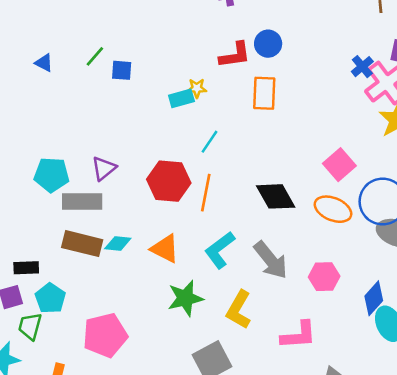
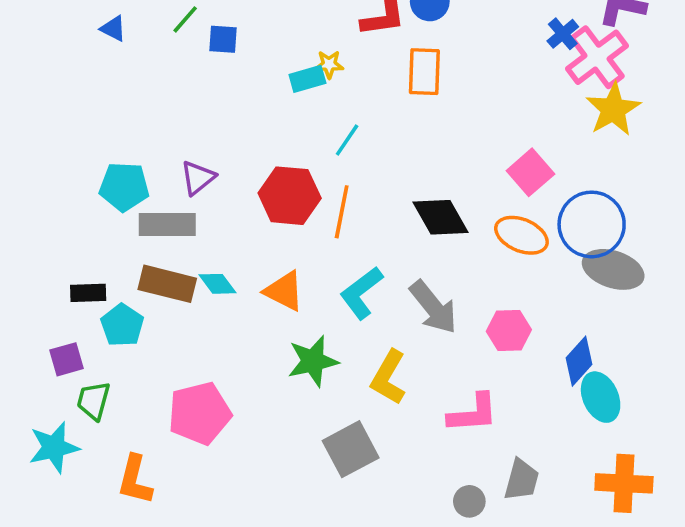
cyan diamond: (118, 244) -> (218, 284), turned 48
black rectangle: (26, 268) -> (88, 293), moved
cyan pentagon: (50, 298) -> (122, 325), moved

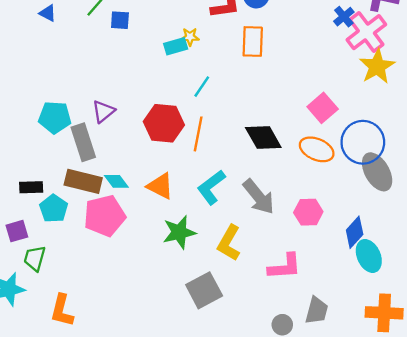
gray rectangle: (167, 224) -> (83, 142), turned 72
gray ellipse: (613, 269) -> (377, 172), turned 42
pink pentagon: (200, 413) -> (105, 216), moved

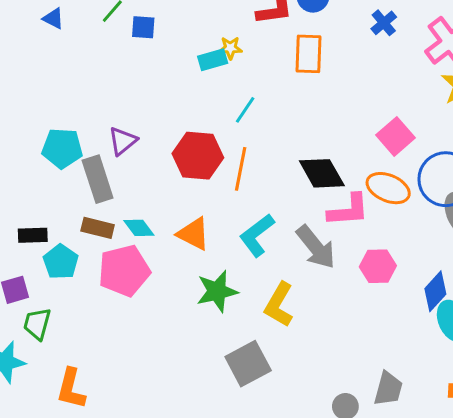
blue cross: (344, 17) -> (384, 23), moved
brown rectangle: (83, 181) -> (98, 228), size x0.7
pink L-shape: (285, 267) -> (348, 210), moved

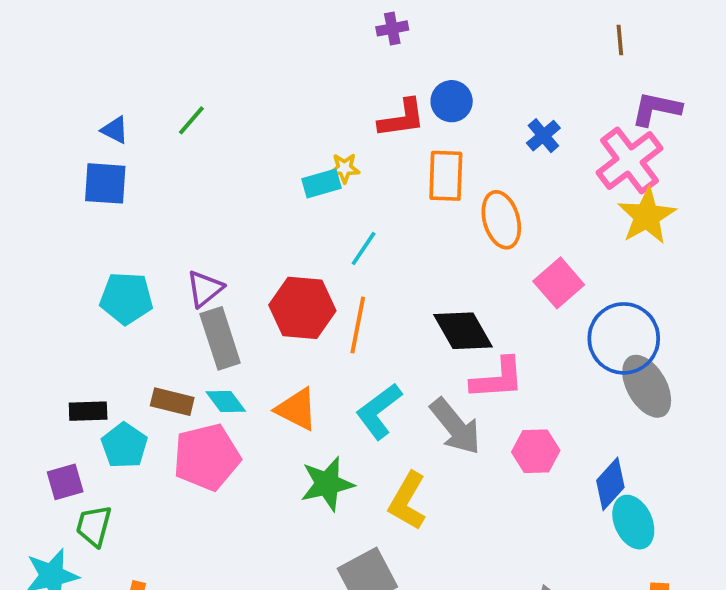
blue square: (143, 27) -> (105, 183), moved, size x1.4
gray rectangle: (98, 179) -> (220, 338), moved
orange ellipse: (388, 188) -> (501, 220), moved, turned 51

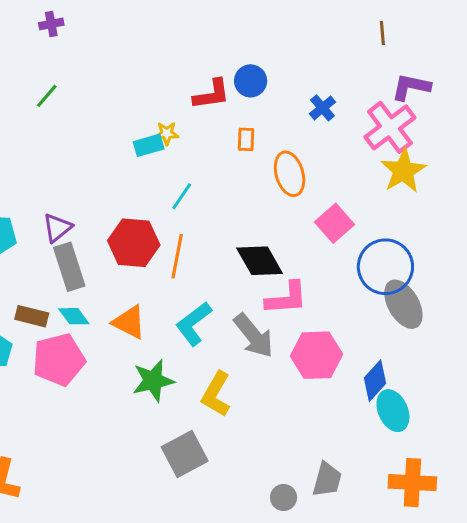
purple cross: (392, 28) -> (51, 24), moved
orange rectangle: (446, 176) -> (246, 139), size x0.6
pink hexagon: (536, 451) -> (317, 355), size x1.4

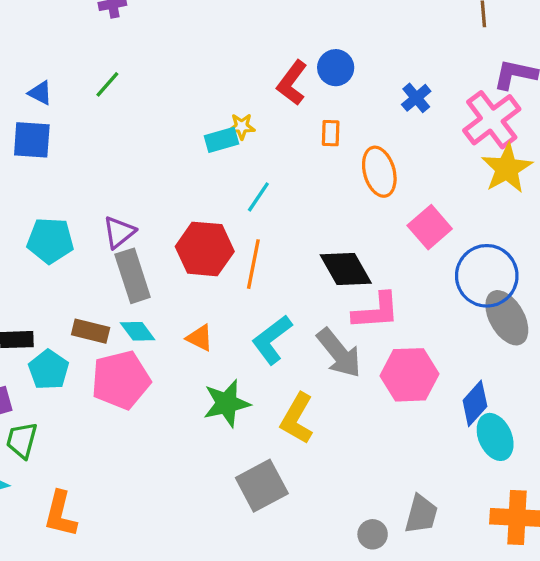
red L-shape: (212, 94) -> (292, 83), turned 135
orange triangle: (129, 322) -> (200, 338), size x0.7

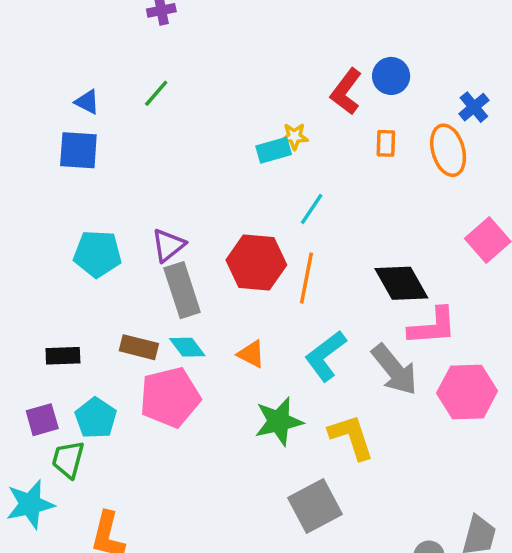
orange ellipse: (379, 172) -> (448, 150), moved
cyan pentagon: (49, 370) -> (96, 418), moved
yellow L-shape: (297, 418) -> (351, 437), turned 132

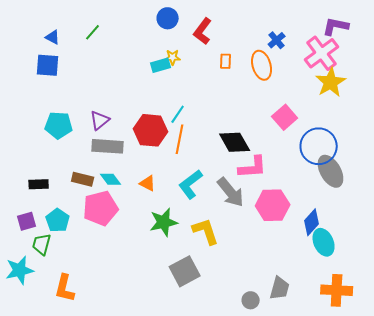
blue circle: (391, 76) -> (168, 18), moved
cyan line: (312, 209) -> (178, 114), moved
gray rectangle: (182, 290) -> (108, 146), turned -68

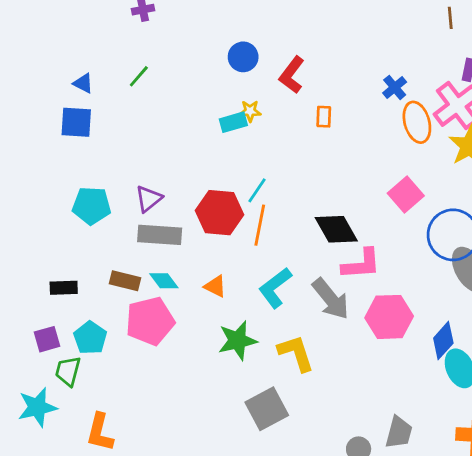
orange ellipse: (262, 65) -> (417, 122), moved

